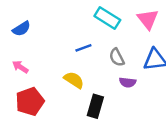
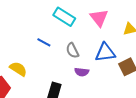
blue line: (83, 48) -> (44, 42), turned 48
yellow semicircle: (74, 80) -> (18, 69), moved

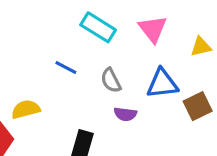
yellow semicircle: (18, 69) -> (26, 109), turned -48

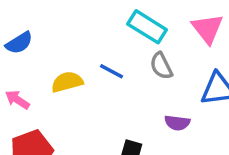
gray semicircle: (111, 80) -> (161, 66), moved
yellow semicircle: (26, 109) -> (67, 82), moved

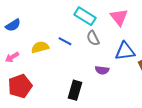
pink arrow: (17, 100) -> (12, 57), turned -64

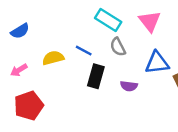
black rectangle: (75, 90) -> (96, 76), moved

